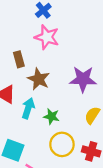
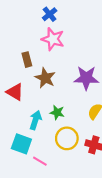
cyan arrow: (28, 108) -> (36, 120), moved

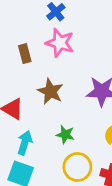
brown rectangle: (27, 60) -> (25, 54), moved
cyan arrow: (36, 120) -> (25, 143), moved

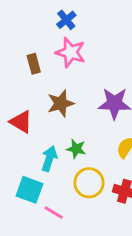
brown star: (50, 91) -> (61, 103), turned 30
cyan arrow: (25, 143) -> (49, 159), moved

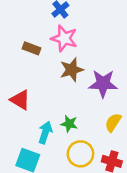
brown rectangle: (34, 64) -> (32, 48), turned -54
brown star: (61, 103) -> (72, 70), moved

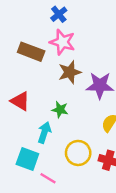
brown rectangle: (32, 48) -> (31, 52), size x1.5
green star: (69, 124) -> (60, 110), moved

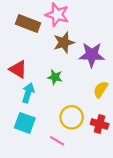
cyan arrow: (44, 132) -> (28, 93), moved
pink line: (48, 178) -> (57, 141), moved

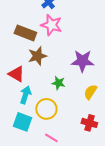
brown star: (64, 43) -> (37, 56), moved
green star: (55, 77) -> (58, 83), moved
yellow circle: (72, 117) -> (46, 109), moved

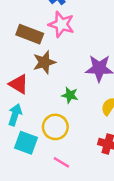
cyan arrow: (25, 95) -> (15, 115), moved

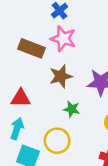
brown star: (44, 62) -> (61, 76), moved
red triangle: (19, 84) -> (21, 98), turned -30

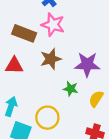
red triangle: (21, 98) -> (14, 66), moved
green star: (72, 109) -> (71, 89), moved

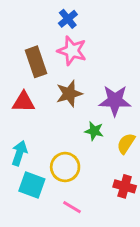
brown rectangle: (24, 33) -> (36, 62), turned 50

